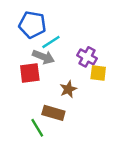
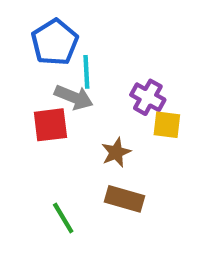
blue pentagon: (32, 25) -> (55, 42), turned 30
cyan line: (51, 42) -> (86, 72), turned -60
brown rectangle: (53, 113) -> (125, 199), moved

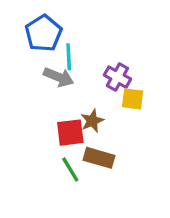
red square: (50, 125) -> (70, 133), moved
green line: (63, 218) -> (70, 170), moved

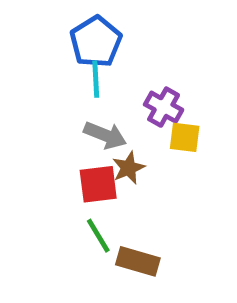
blue pentagon: (43, 33) -> (96, 42), moved
gray arrow: (59, 77) -> (105, 135), moved
brown rectangle: (99, 158) -> (138, 261), moved

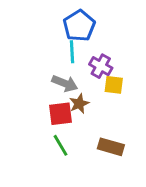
blue pentagon: (96, 42) -> (79, 26), moved
cyan line: (96, 79) -> (72, 52), moved
brown rectangle: (138, 261) -> (111, 147), moved

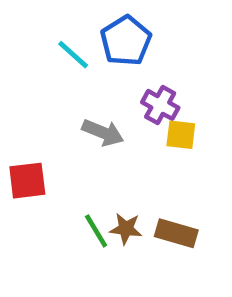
cyan line: (72, 52) -> (73, 55), moved, turned -45
brown star: (79, 104) -> (126, 229), moved, turned 30
red square: (60, 114) -> (27, 181), moved

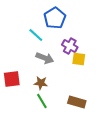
cyan line: (73, 55) -> (36, 35), moved
brown star: (126, 229) -> (41, 83), moved

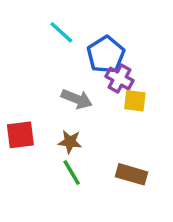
blue pentagon: (55, 18) -> (106, 55), moved
cyan line: (36, 35) -> (61, 32), moved

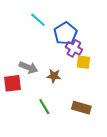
gray arrow: (77, 99) -> (28, 67), moved
brown star: (70, 142) -> (54, 76), moved

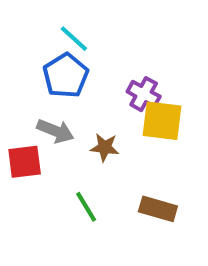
blue pentagon: (65, 34) -> (66, 76), moved
yellow square: (83, 62) -> (162, 121), size x1.5

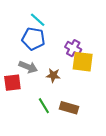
blue pentagon: (66, 76) -> (33, 39), turned -30
brown rectangle: (158, 209) -> (69, 108), moved

